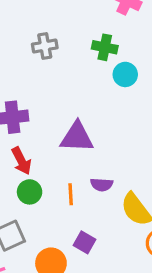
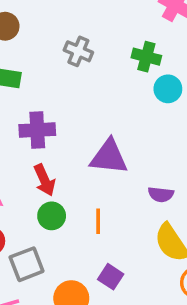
gray cross: (45, 46) -> (78, 51), turned 30
purple semicircle: (102, 185) -> (161, 194), moved

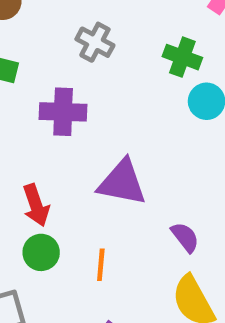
purple cross: (37, 130) -> (63, 112), moved
purple semicircle: (161, 194) -> (185, 237), turned -140

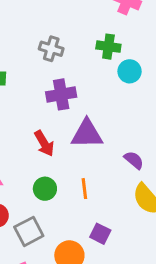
purple cross: (63, 112) -> (61, 94), moved
red arrow: (36, 205) -> (44, 143), moved

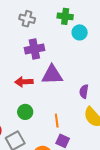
red arrow: (44, 143) -> (24, 82), turned 120
purple semicircle: (134, 160) -> (84, 91), turned -120
orange line: (84, 189) -> (57, 121), moved

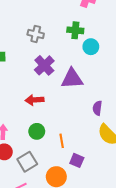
purple cross: (34, 49) -> (44, 65), turned -30
purple triangle: (52, 75) -> (72, 79), moved
orange line: (57, 121) -> (62, 141), moved

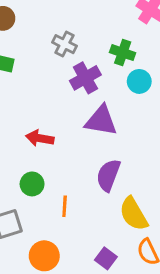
purple cross: (44, 65) -> (85, 78), moved
purple semicircle: (97, 108) -> (108, 175), moved, size x1.5
purple square: (77, 160) -> (106, 258), moved

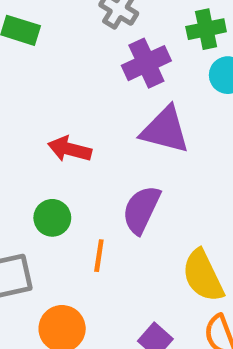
green cross: (123, 53) -> (206, 29), turned -35
purple semicircle: (108, 175) -> (141, 210), moved

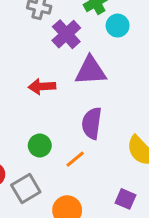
red arrow: (70, 149) -> (42, 86), moved
orange line: (99, 256) -> (75, 159), turned 60

